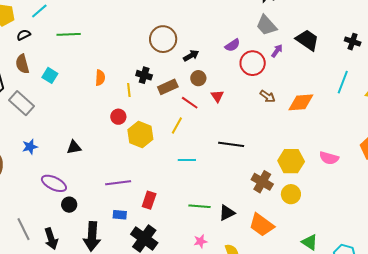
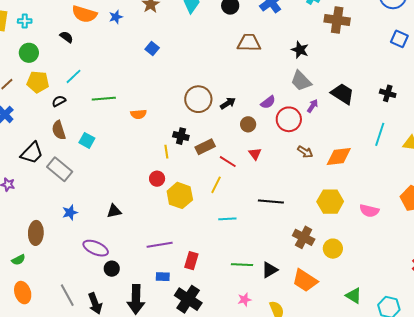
black arrow: (191, 56) -> (228, 103), moved
orange semicircle: (100, 78) -> (139, 114), moved, turned 84
brown circle: (198, 78) -> (248, 124), moved
yellow hexagon: (291, 161) -> (330, 202), moved

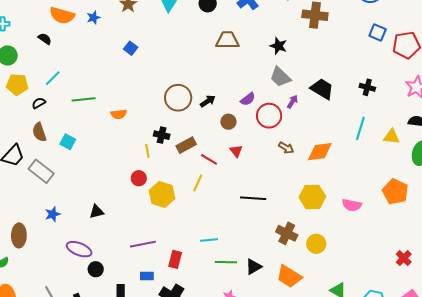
cyan line: (227, 219) -> (209, 240), moved

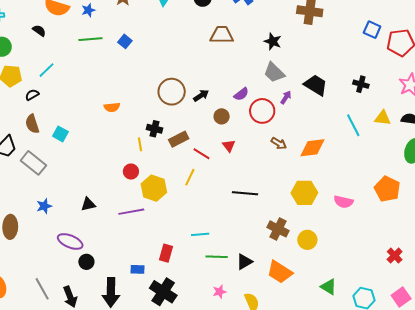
green line: (84, 99) -> (90, 39), moved
cyan line: (360, 128) -> (353, 125), turned -45
yellow triangle: (392, 137) -> (383, 118), moved
purple line: (143, 244) -> (131, 212), moved

